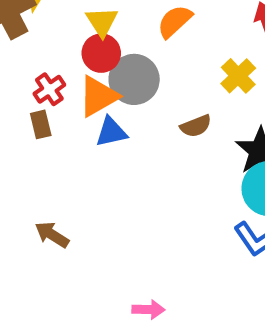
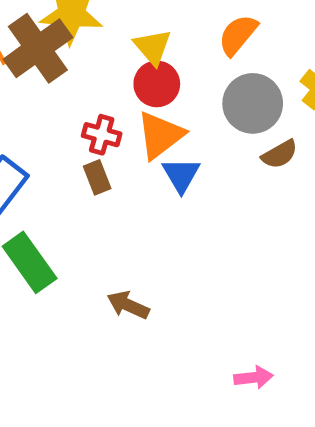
gray circle: (134, 79) -> (253, 103), moved
red cross: (49, 89) -> (102, 135), turned -32
blue triangle: (111, 132) -> (181, 175), turned -40

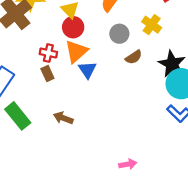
gray circle: (253, 103) -> (119, 34), size x0.7
brown arrow: (128, 305) -> (63, 118), moved

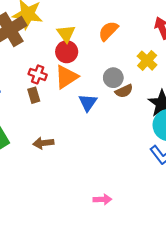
gray circle: (119, 34) -> (113, 78), moved
blue triangle: (87, 70) -> (88, 103), moved
brown arrow: (63, 118) -> (43, 143), turned -36

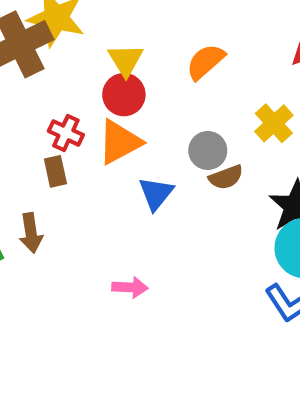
brown arrow: (43, 143) -> (31, 233), moved, turned -96
pink arrow: (102, 199) -> (130, 287), moved

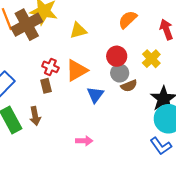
yellow triangle: (126, 60) -> (78, 30), turned 48
orange semicircle: (205, 62) -> (128, 20), moved
red circle: (124, 95) -> (117, 56), moved

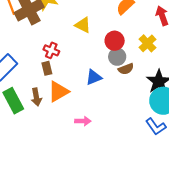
yellow triangle: (78, 30) -> (83, 25), moved, turned 42
orange triangle: (77, 70) -> (58, 92), moved
blue triangle: (95, 95) -> (94, 77), turned 30

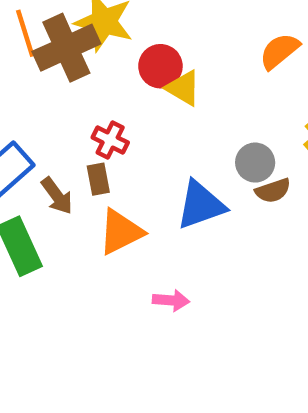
red circle: (115, 41) -> (160, 66), moved
blue triangle: (94, 77) -> (201, 205), size x1.4
brown arrow: (36, 97) -> (57, 196), moved, turned -30

